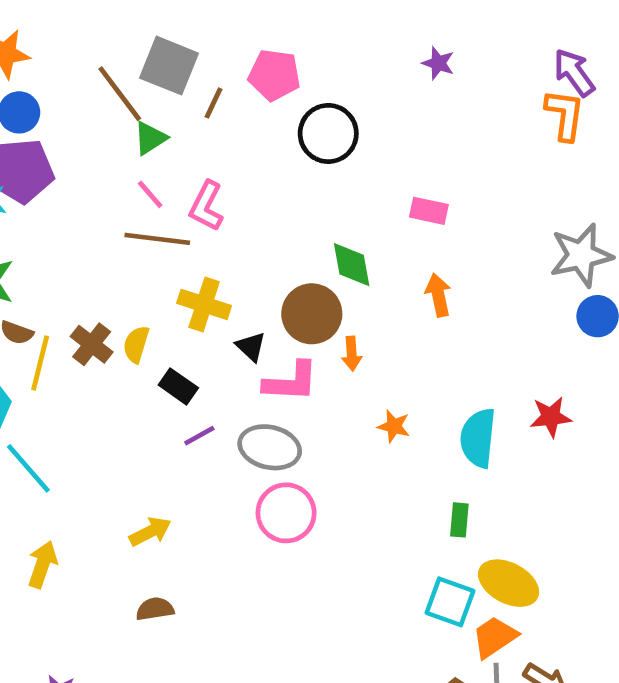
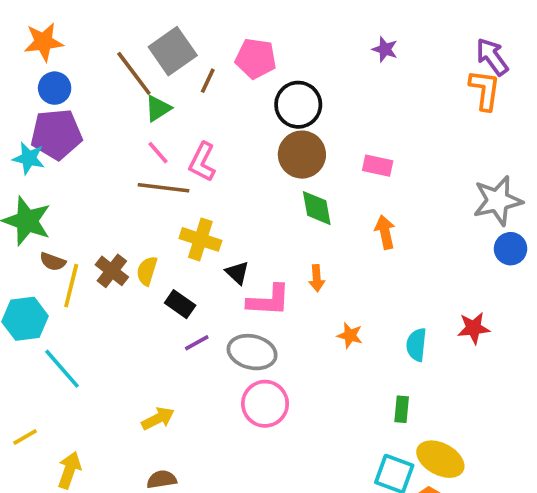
gray square: (169, 66) -> (173, 51), turned 33
brown circle: (312, 314) -> (302, 155), moved
cyan semicircle: (478, 438) -> (416, 345), size x0.7
yellow arrow: (42, 564) -> (69, 470), moved

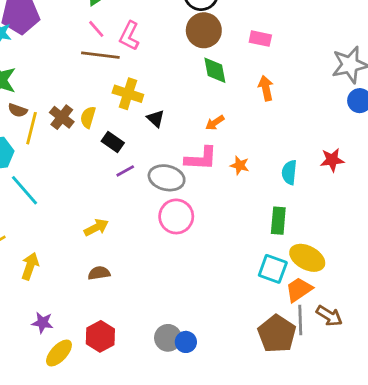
orange arrow: (317, 278) -> (215, 123), turned 60
pink L-shape: (269, 300) -> (201, 159), moved
green rectangle: (402, 409) -> (278, 221), size x1.4

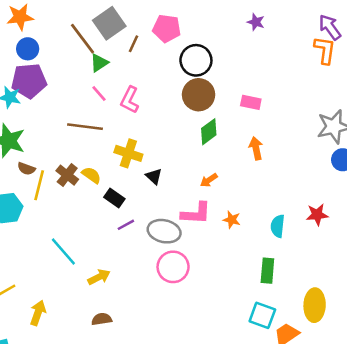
brown line: (100, 55) -> (85, 127), moved
green diamond: (215, 70) -> (209, 132), turned 64
yellow semicircle: (88, 117) -> (91, 175), turned 108
cyan line: (25, 190) -> (63, 252), moved
yellow ellipse: (307, 258) -> (315, 305), moved, turned 64

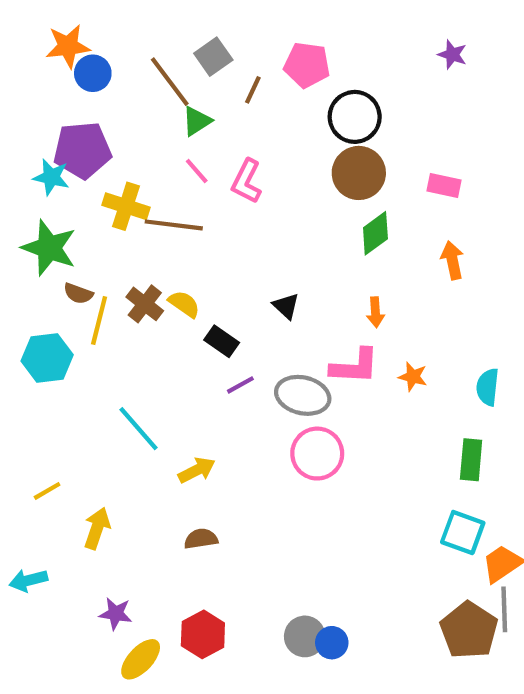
gray square: (109, 23) -> (213, 57), size x0.7
blue circle: (28, 49) -> (93, 73), moved
yellow cross: (128, 153) -> (126, 206), moved
orange arrow: (209, 180) -> (375, 312), turned -60

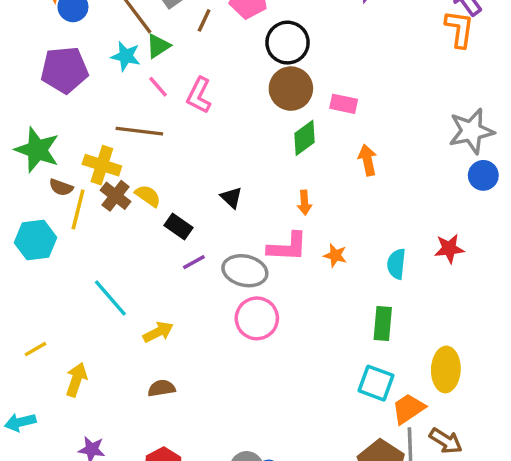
cyan star: (51, 177) -> (126, 56), moved
pink rectangle: (444, 185) -> (344, 104), moved
yellow cross: (126, 206) -> (102, 165), moved

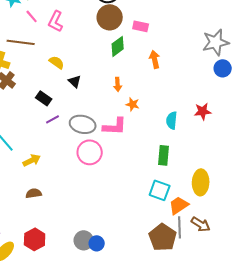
yellow semicircle: (148, 196) -> (57, 62), moved
pink L-shape: (287, 247) -> (115, 126), moved
orange star: (335, 255) -> (133, 104), moved

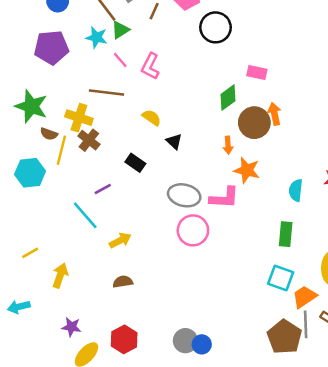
brown circle: (110, 17) -> (254, 123), moved
orange star: (133, 104) -> (247, 170), size x1.5
purple line: (53, 119) -> (103, 189), moved

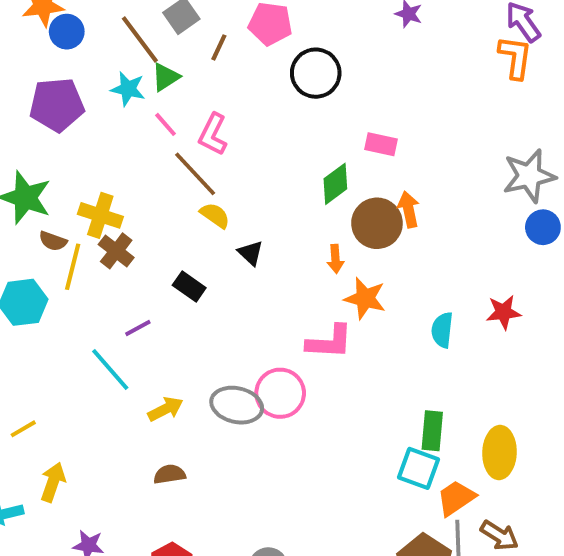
brown line: (106, 93) -> (195, 174), moved, turned 40
gray ellipse: (184, 195) -> (237, 405), moved
green rectangle: (286, 234) -> (432, 431), moved
yellow arrow: (60, 275) -> (53, 482), moved

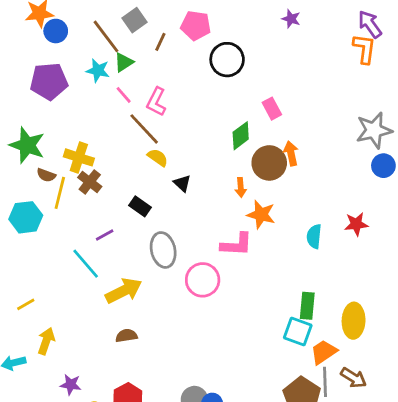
pink rectangle: (381, 144) -> (272, 109), turned 50
gray ellipse: (237, 405) -> (163, 250), moved, turned 64
yellow arrow: (166, 409) -> (124, 291), size x1.5

